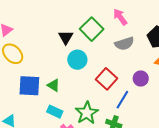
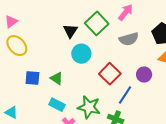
pink arrow: (120, 17) -> (126, 12), turned 72
blue square: (29, 86) -> (32, 78), size x0.7
green star: (87, 113) -> (89, 107), turned -30

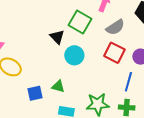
red square: (110, 74) -> (114, 53), moved

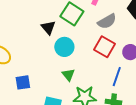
green triangle: (58, 86) -> (68, 75), moved, turned 32

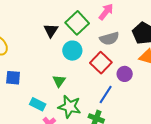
cyan circle: (64, 47) -> (72, 51), moved

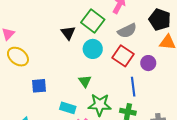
blue line: (106, 95) -> (133, 87), turned -30

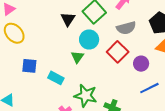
green triangle: (85, 81) -> (77, 57), moved
blue line: (133, 87) -> (149, 88), moved, turned 60
cyan rectangle: (68, 108) -> (56, 78), moved

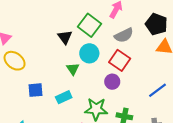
green triangle: (77, 57) -> (73, 69), moved
purple circle: (141, 64) -> (112, 82), moved
cyan rectangle: (56, 78) -> (64, 97), turned -42

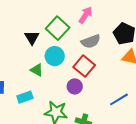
green triangle: (73, 69) -> (37, 70), turned -32

